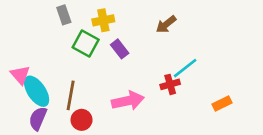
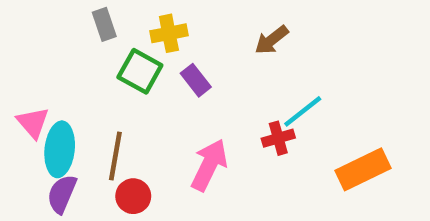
cyan ellipse: (37, 91) -> (60, 149), turned 40
pink arrow: (128, 101) -> (209, 165), turned -52
orange rectangle: (222, 103) -> (363, 169), size x1.6

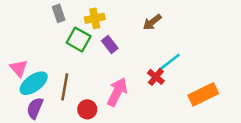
red cross: (278, 138) -> (156, 77), turned -35
cyan ellipse: (60, 149) -> (34, 83), turned 48
red circle: (133, 196) -> (87, 109), moved

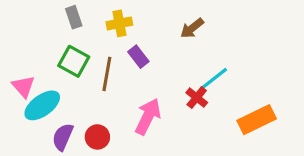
green square: (79, 40) -> (74, 61), moved
brown line: (65, 87) -> (107, 74), moved
purple semicircle: (35, 108) -> (63, 137), moved
red circle: (87, 109) -> (97, 137), moved

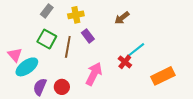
gray rectangle: (74, 17) -> (47, 11), turned 56

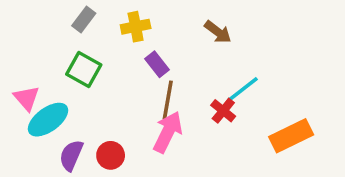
brown arrow: (122, 18) -> (218, 32), turned -105
brown line: (68, 47) -> (168, 100), moved

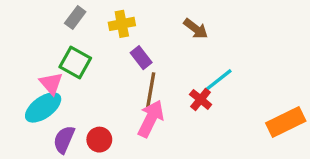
pink triangle: (27, 98) -> (51, 83), moved
orange rectangle: (291, 136) -> (286, 122), moved

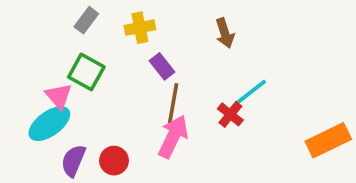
brown arrow: (196, 29) -> (225, 33), turned 35

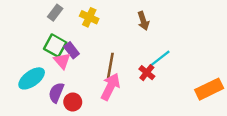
yellow cross: (140, 28) -> (89, 17), turned 36
purple rectangle: (162, 66) -> (72, 50), moved
pink triangle: (59, 96) -> (62, 61), moved
purple semicircle: (73, 161) -> (56, 93), moved

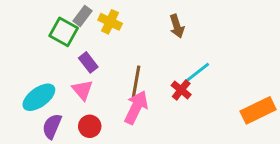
gray rectangle: (55, 13) -> (82, 16), moved
green square: (55, 46) -> (64, 32), moved
pink triangle: (62, 61) -> (82, 90), moved
purple semicircle: (56, 93) -> (52, 126), moved

